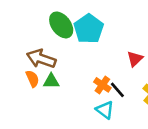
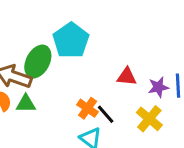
green ellipse: (61, 25) -> (38, 62), moved, turned 65
red triangle: (135, 59) -> (127, 77), turned 49

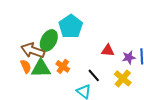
green triangle: (26, 104) -> (41, 68), size x1.5
orange cross: (88, 108) -> (63, 66), moved

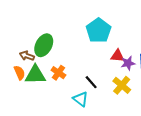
cyan pentagon: (71, 26) -> (98, 31), moved
brown arrow: (33, 50) -> (27, 56), size x0.6
red triangle: (108, 50) -> (117, 56), moved

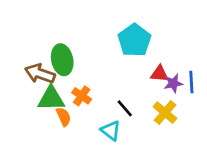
green ellipse: (44, 45) -> (62, 60), turned -40
brown arrow: (27, 56) -> (40, 74), size x1.5
orange semicircle: (19, 73) -> (64, 117), moved

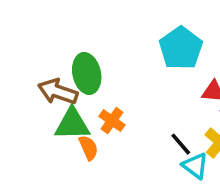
black line: (125, 108) -> (181, 144), moved
cyan triangle: (111, 131) -> (195, 166), moved

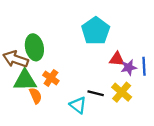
black line: (181, 144) -> (96, 93), turned -35
cyan triangle: (195, 166) -> (78, 105), moved

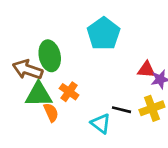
cyan pentagon: (96, 31) -> (104, 34), moved
yellow cross: (122, 92) -> (152, 108), turned 30

